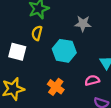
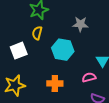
white square: (17, 52) -> (19, 51), turned -36
orange cross: (56, 87) -> (55, 83), turned -35

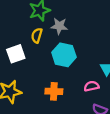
gray star: (80, 24) -> (59, 26), moved

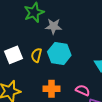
yellow semicircle: (37, 35) -> (36, 55), moved
pink semicircle: (91, 86) -> (83, 90), moved, turned 40

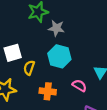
yellow semicircle: (36, 55) -> (29, 68), moved
pink semicircle: (83, 90) -> (79, 86), moved

